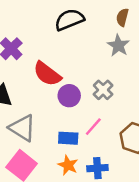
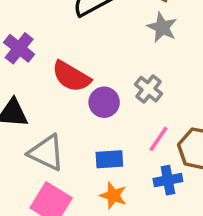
pink line: (93, 127) -> (159, 139), moved
blue cross: (97, 168) -> (168, 180), moved

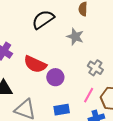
gray star: (162, 27) -> (75, 37), moved
gray cross: (149, 89) -> (95, 68), moved

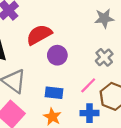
gray star: (75, 37) -> (104, 18), moved, turned 30
red semicircle: (35, 64) -> (39, 35), turned 110

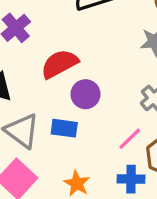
blue rectangle: (54, 93) -> (64, 128), moved

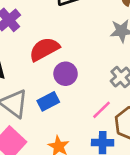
blue rectangle: (64, 128) -> (48, 101), turned -35

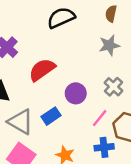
purple circle: (66, 74) -> (76, 93), moved

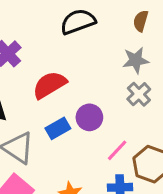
gray cross: (114, 87) -> (139, 94), moved
blue rectangle: (51, 116) -> (58, 128), moved

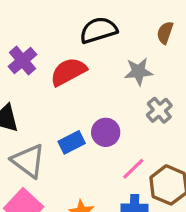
gray star: (136, 60) -> (138, 72), moved
red semicircle: (49, 85) -> (68, 72), moved

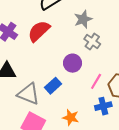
gray cross: (159, 110) -> (92, 42), moved
blue rectangle: (72, 142) -> (53, 86), moved

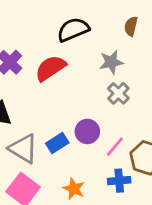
purple circle: (73, 63) -> (87, 131), moved

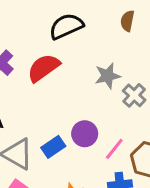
gray star: (111, 62) -> (108, 76), moved
gray cross: (118, 93) -> (134, 95), moved

